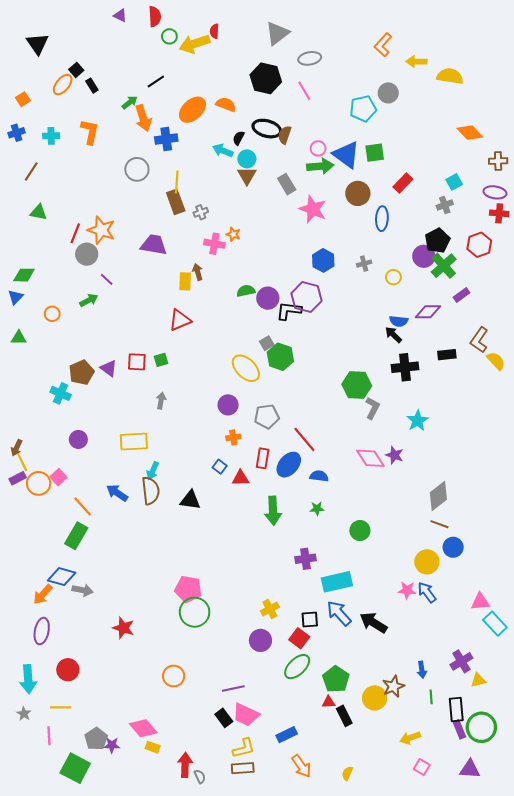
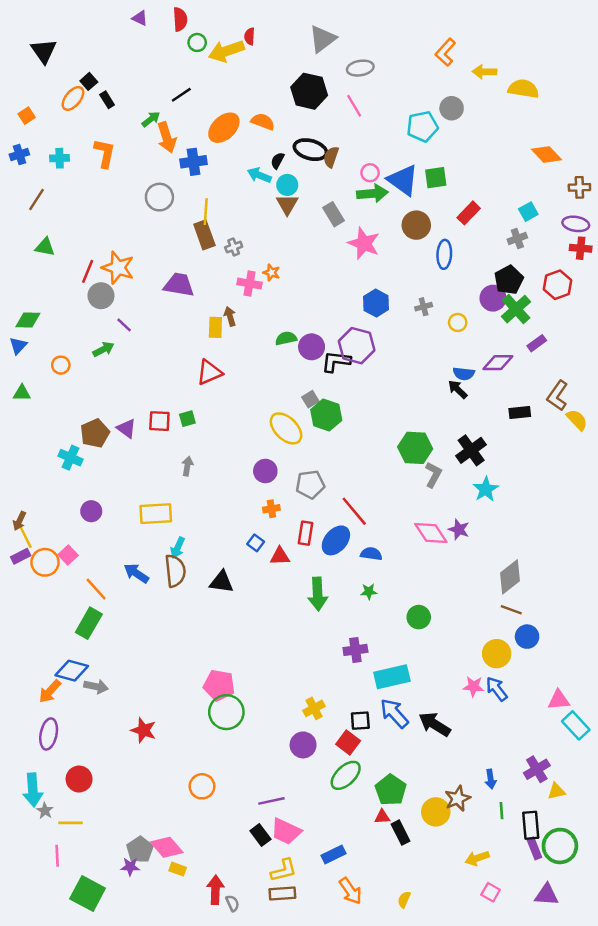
black cross: (405, 367) -> (471, 450), moved, turned -30
gray star: (24, 714) -> (45, 811), moved
gray pentagon: (96, 739) -> (140, 850), moved

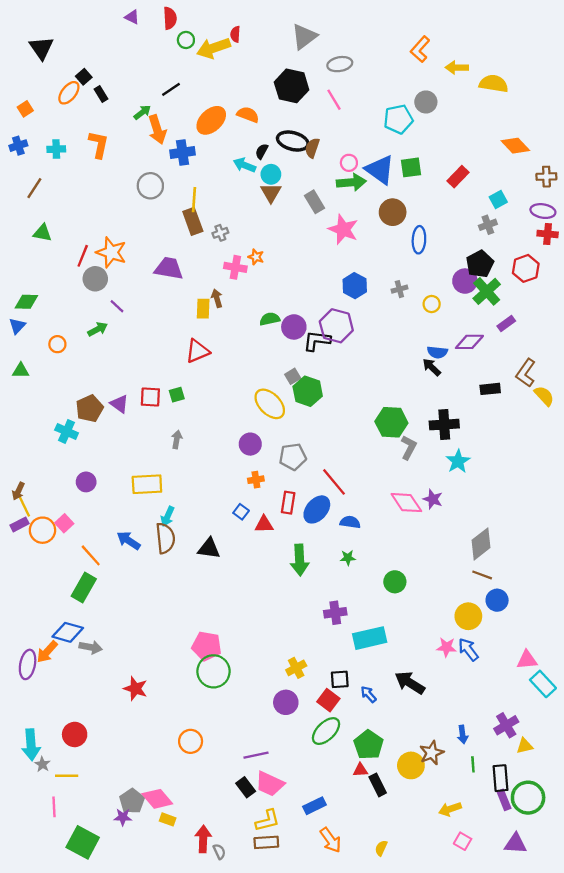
red rectangle: (469, 213) -> (458, 177), moved
black cross: (471, 450) -> (444, 425), turned 32
blue arrow: (394, 713) -> (368, 694), moved, size x0.6
purple ellipse: (49, 734) -> (28, 664), moved

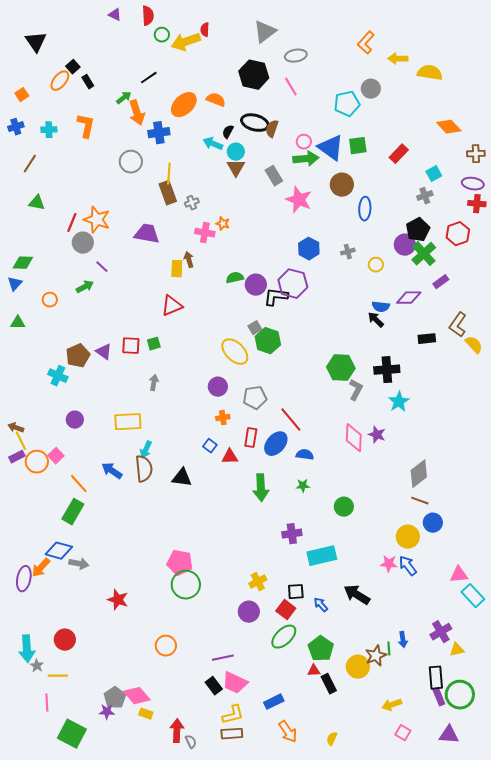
brown arrow: (18, 491) -> (16, 428), turned 84
pink diamond: (406, 503) -> (354, 438), turned 36
green line: (473, 764) -> (389, 649), moved

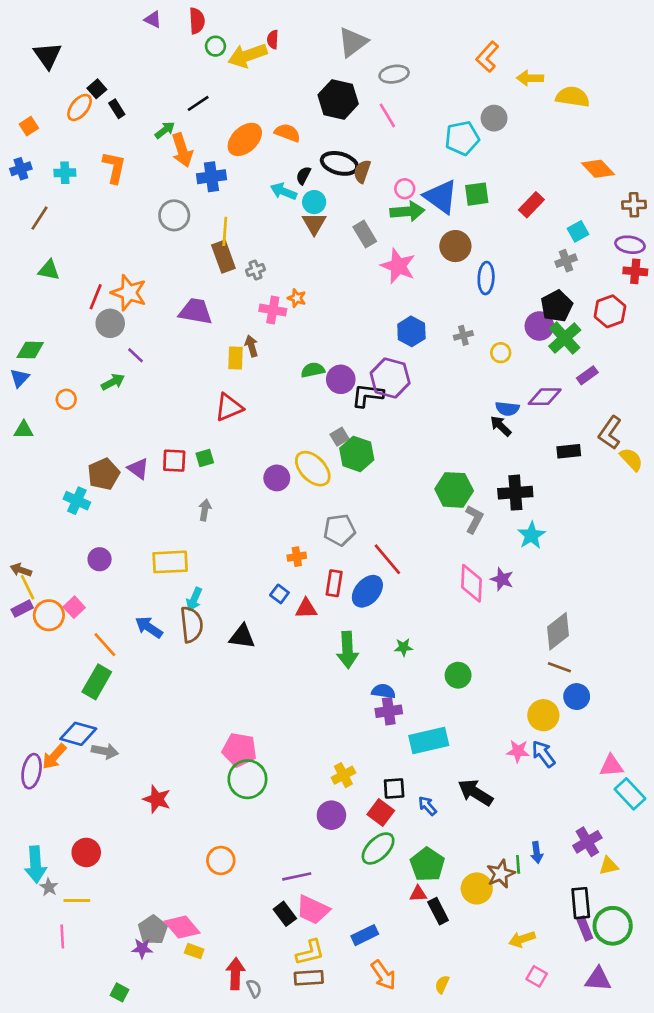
purple circle: (218, 387) -> (277, 478), moved
blue semicircle: (305, 455) -> (383, 691), moved
green square: (72, 734) -> (120, 992), moved, size x0.5

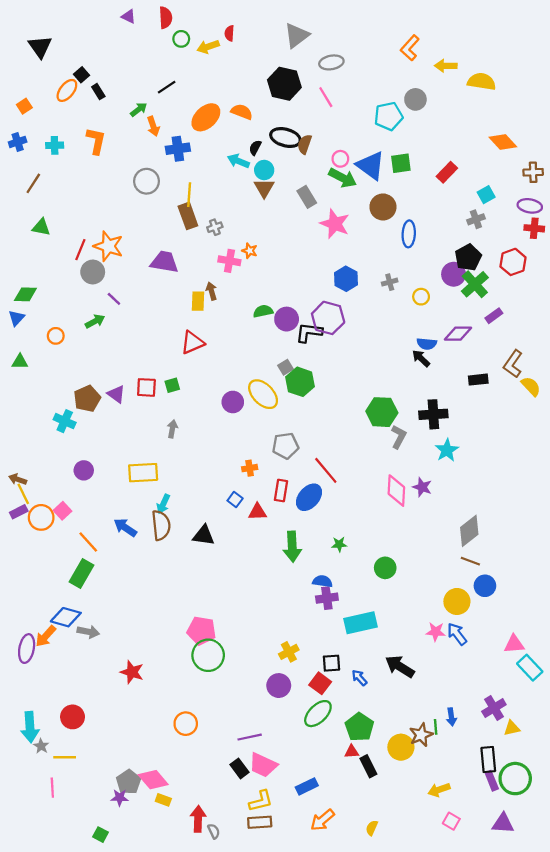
yellow arrow: (247, 55) -> (208, 47), size x0.7
orange arrow: (182, 150) -> (153, 126), size x0.7
green arrow: (407, 211) -> (343, 178), turned 32
orange arrow: (383, 975) -> (322, 820), turned 85

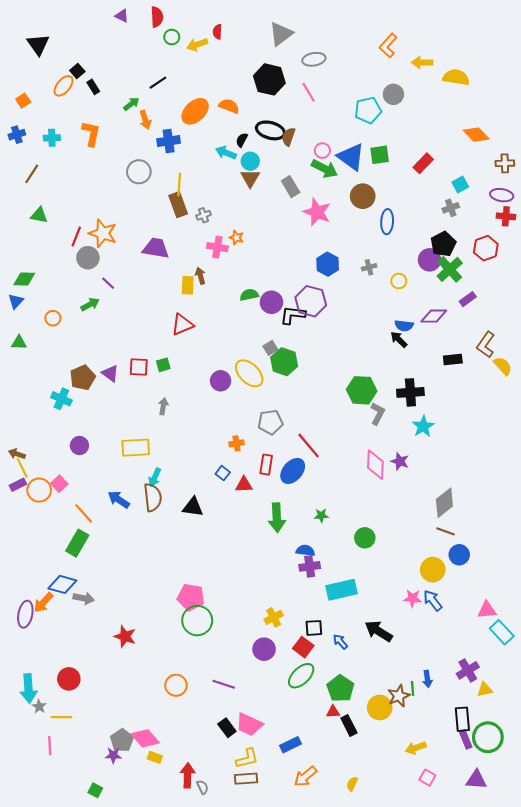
purple line: (250, 737) -> (224, 684), moved, turned 30

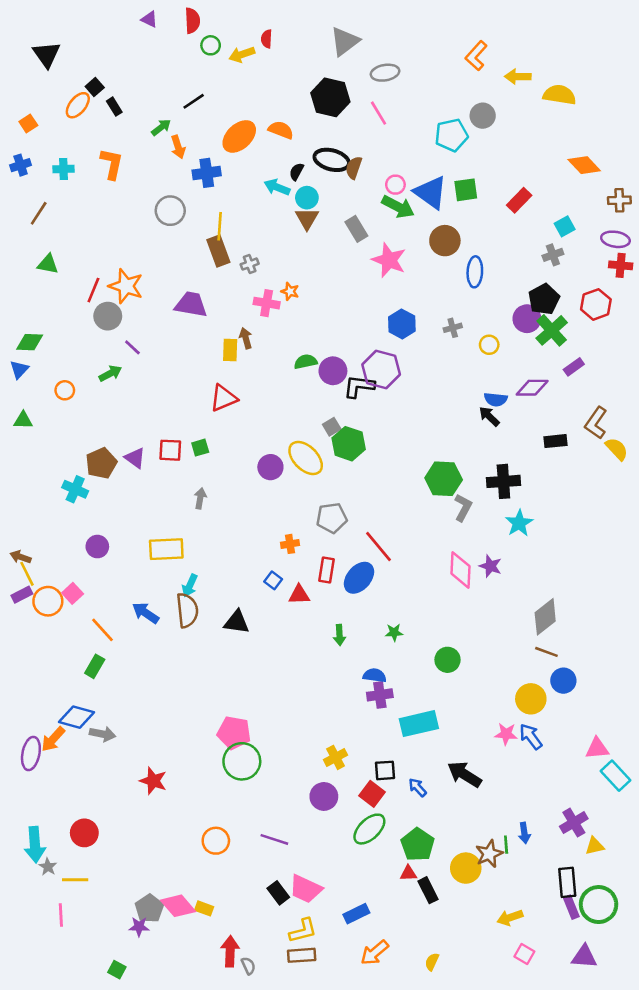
green arrow: (277, 518) -> (339, 635), size x0.6
green rectangle: (77, 543) -> (95, 666), size x0.7
yellow rectangle: (155, 757) -> (204, 908), moved

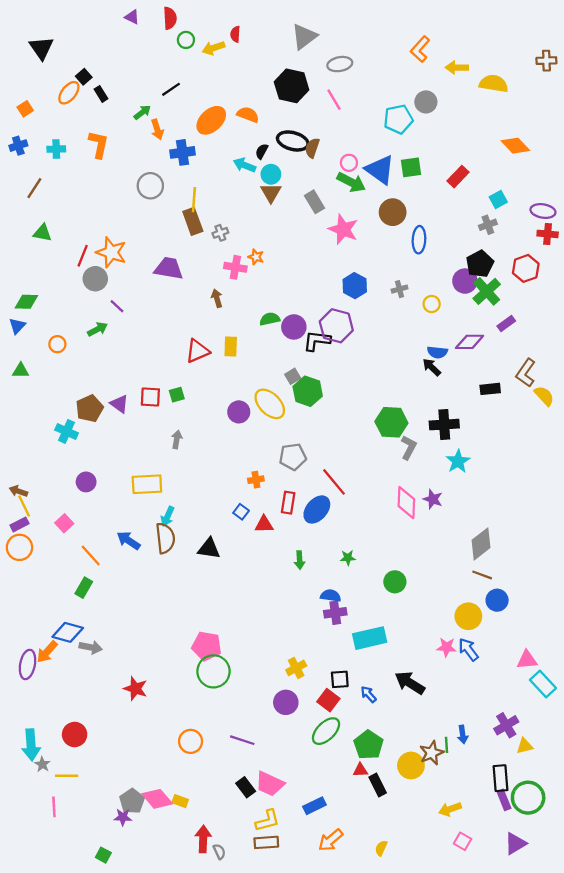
brown cross: (619, 200) -> (546, 61), moved
yellow rectangle: (230, 350) -> (231, 346), moved
orange circle: (48, 601) -> (19, 547), moved
purple triangle: (584, 957) -> (515, 844), turned -35

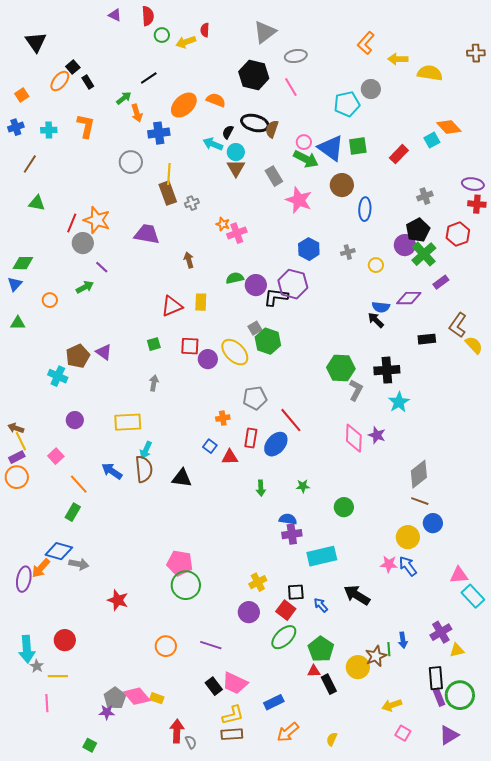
cyan square: (498, 200) -> (432, 140), moved
pink cross: (235, 267) -> (237, 233), moved, turned -30
red square: (150, 397) -> (190, 346), moved

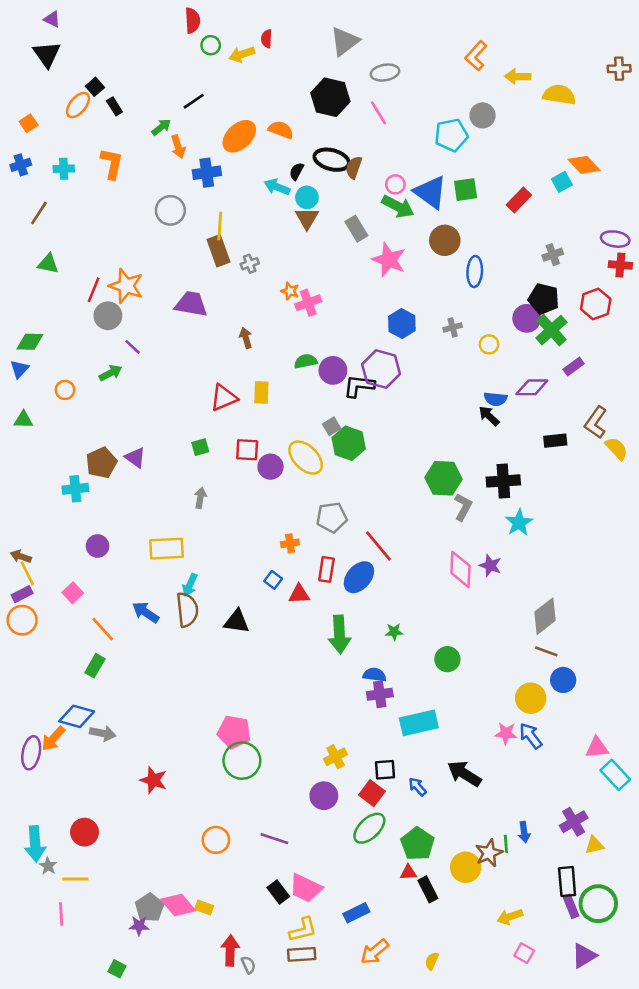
purple triangle: (115, 15) -> (52, 19), moved
black pentagon: (418, 230) -> (544, 299), turned -30
cyan cross: (58, 376) -> (75, 489), turned -30
green arrow: (261, 488) -> (339, 634), size x1.8

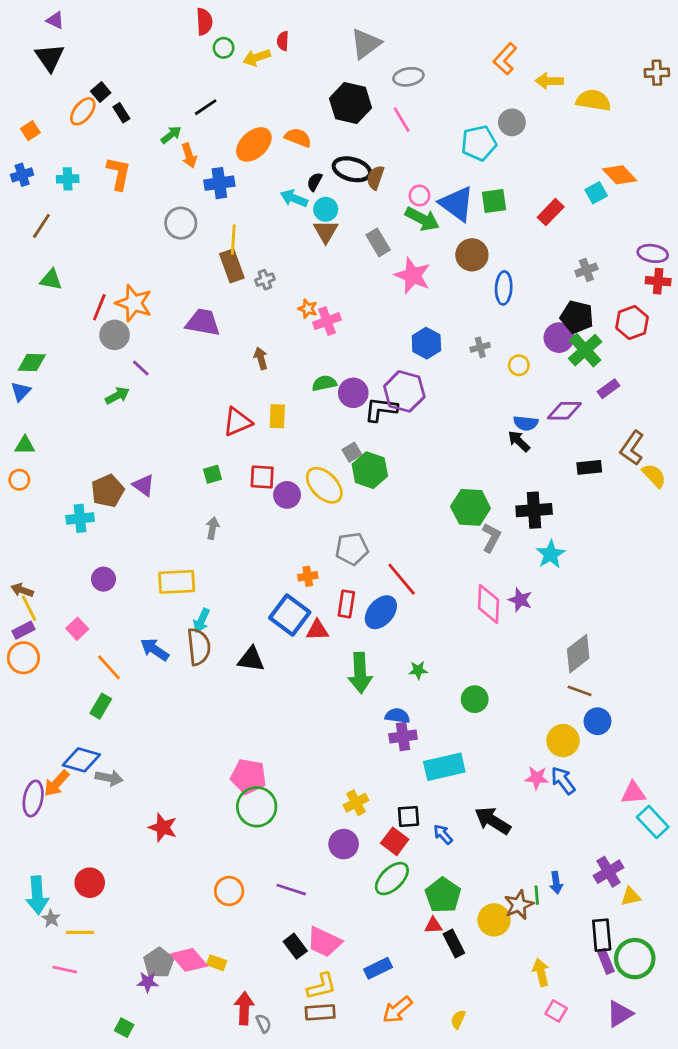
orange circle: (65, 390) -> (19, 480), moved
blue square: (273, 580) -> (290, 615), size x2.0
pink line: (61, 914) -> (65, 970), turned -75
yellow arrow: (510, 917) -> (541, 972), turned 95

